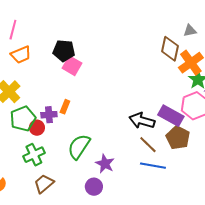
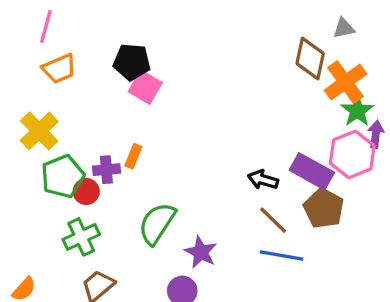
black arrow: (142, 121) -> (263, 180), size x0.7

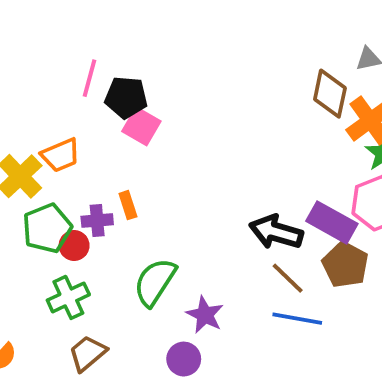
pink line: (46, 27) -> (89, 78), moved
orange trapezoid: (59, 69) -> (61, 155), moved
orange rectangle: (133, 156) -> (128, 205), turned -40
black arrow: (263, 180) -> (276, 232), size x1.5

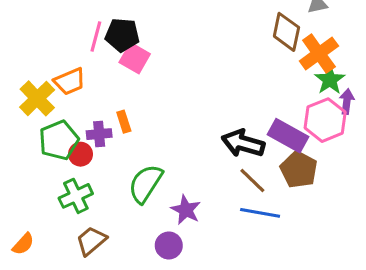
pink line: (89, 78) -> (96, 36), moved

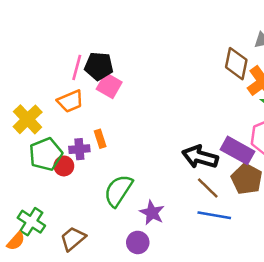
orange trapezoid: (70, 81) -> (70, 101), moved
green cross: (76, 196) -> (31, 222), moved, turned -32

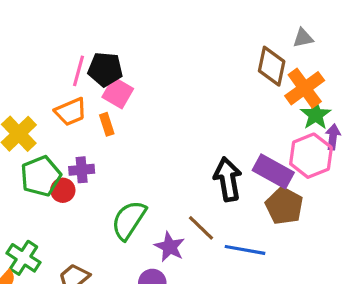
orange rectangle: (100, 139) -> (107, 124), moved
black arrow: (200, 157) -> (228, 179), turned 64
brown line: (208, 188) -> (201, 228), moved

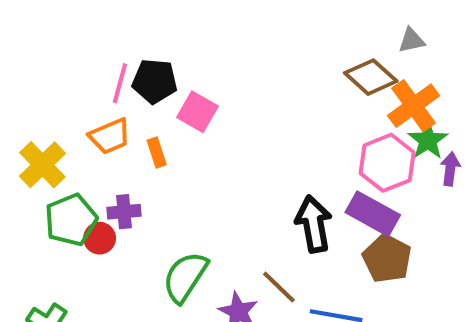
brown diamond: (272, 66) -> (371, 77), turned -60
pink square: (118, 93) -> (197, 112), moved
pink hexagon: (311, 156) -> (387, 163), moved

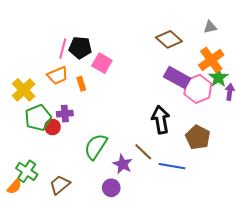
brown diamond: (371, 77) -> (169, 39), moved
purple rectangle: (373, 214) -> (177, 78), moved

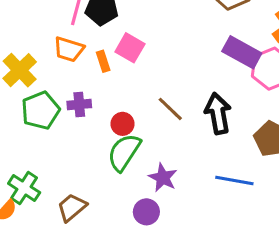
pink square: (102, 63) -> (130, 48), moved
orange trapezoid: (58, 75) -> (69, 49), turned 40
red circle: (52, 127) -> (123, 124), moved
brown line: (143, 152) -> (170, 109), moved

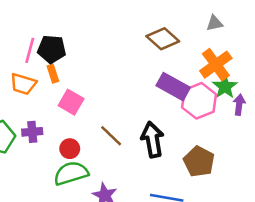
pink square: (130, 48) -> (71, 102), moved
orange rectangle: (103, 61) -> (53, 74), moved
green semicircle: (124, 152) -> (71, 173), turned 40

